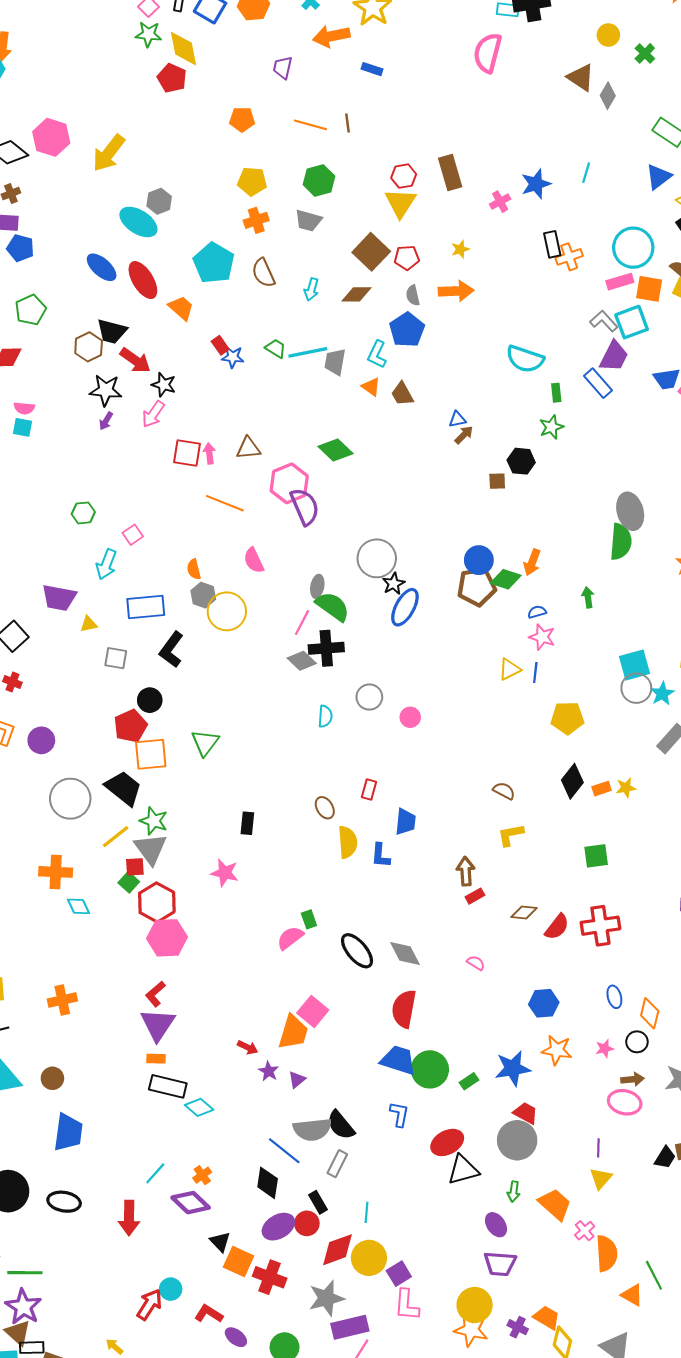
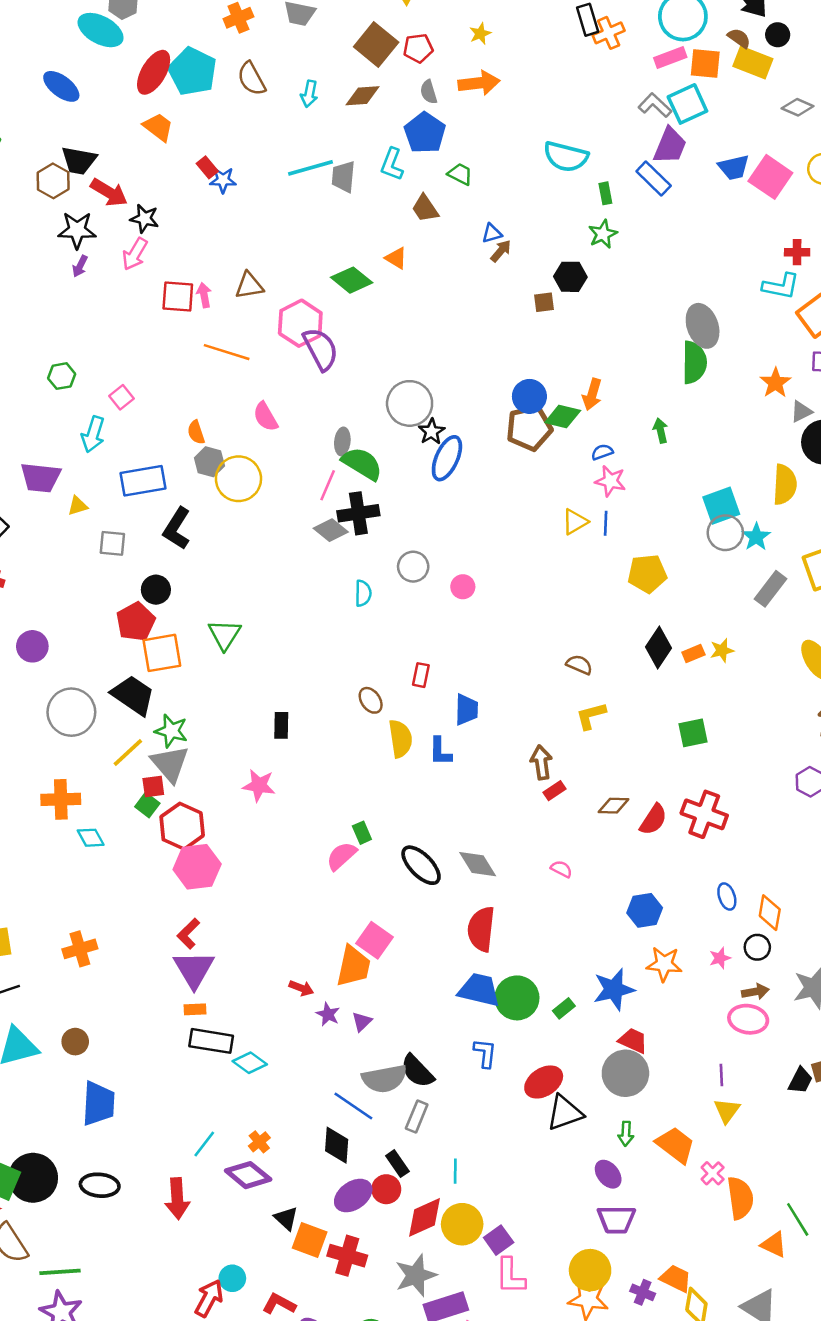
red ellipse: (143, 280) -> (154, 72), moved, turned 66
green trapezoid: (276, 348) -> (460, 174), moved
orange triangle: (371, 387) -> (396, 258), moved
red cross: (600, 926) -> (704, 814), turned 33

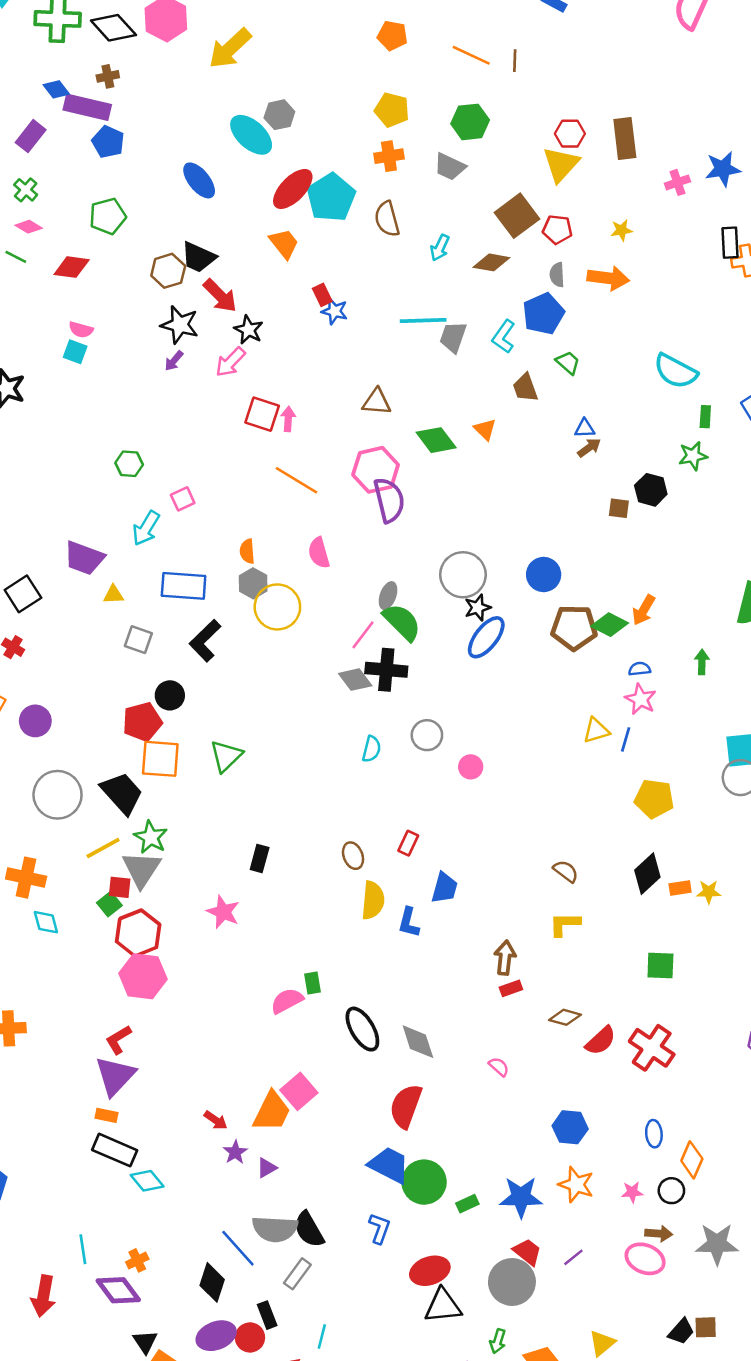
brown triangle: (249, 286) -> (377, 402), moved
blue circle: (529, 396) -> (544, 575), moved
purple line: (721, 1075) -> (573, 1257), moved, turned 40
cyan line: (204, 1144) -> (83, 1249), turned -60

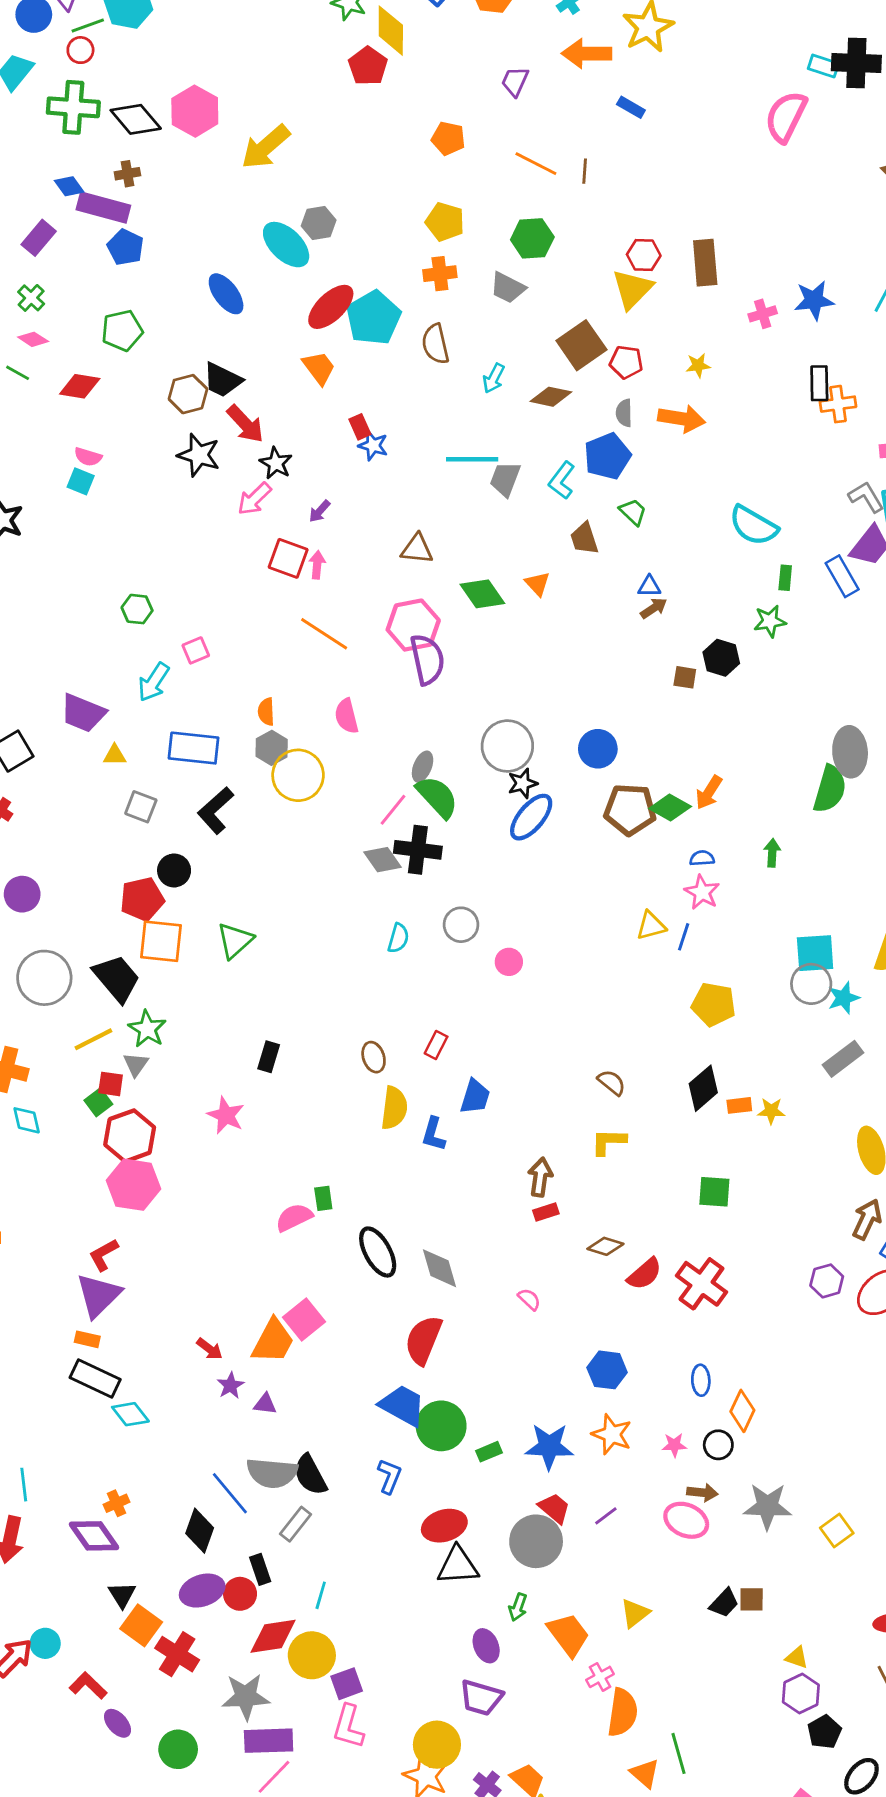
purple arrow: (174, 361) -> (320, 511), moved
gray triangle: (141, 869) -> (136, 1064), size x0.6
purple triangle: (267, 1168) -> (265, 1404), turned 35
cyan line: (83, 1249) -> (24, 1485), moved

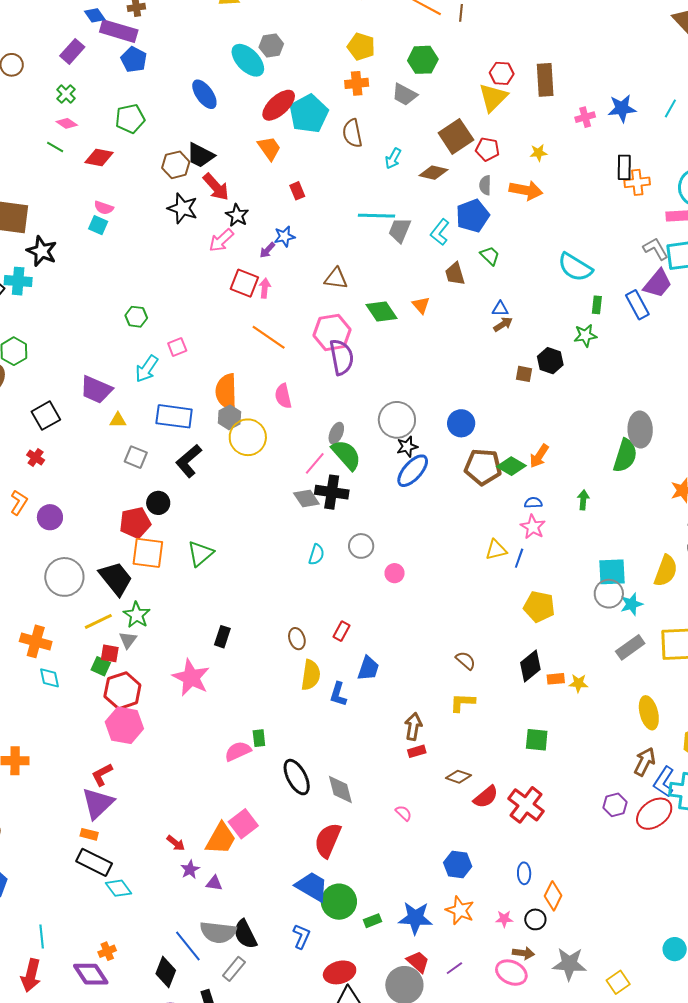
blue star: (373, 446) -> (285, 236), moved, turned -30
orange semicircle: (266, 712) -> (226, 392), size x1.8
green square: (98, 1102) -> (101, 666), turned -30
pink star: (226, 1115) -> (191, 678), size x1.4

